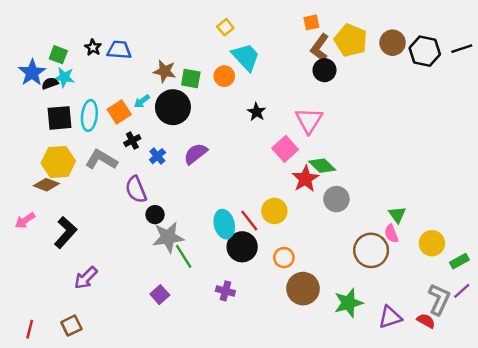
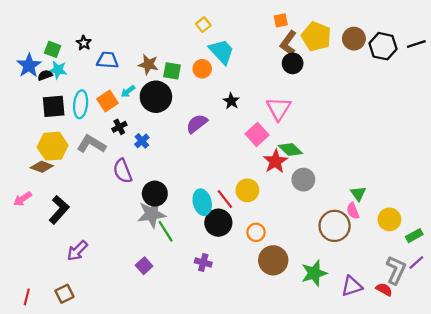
blue trapezoid: (119, 50) -> (107, 60), moved
purple semicircle: (196, 154) -> (197, 124), moved
black circle: (155, 215) -> (155, 194), moved, size x1.5

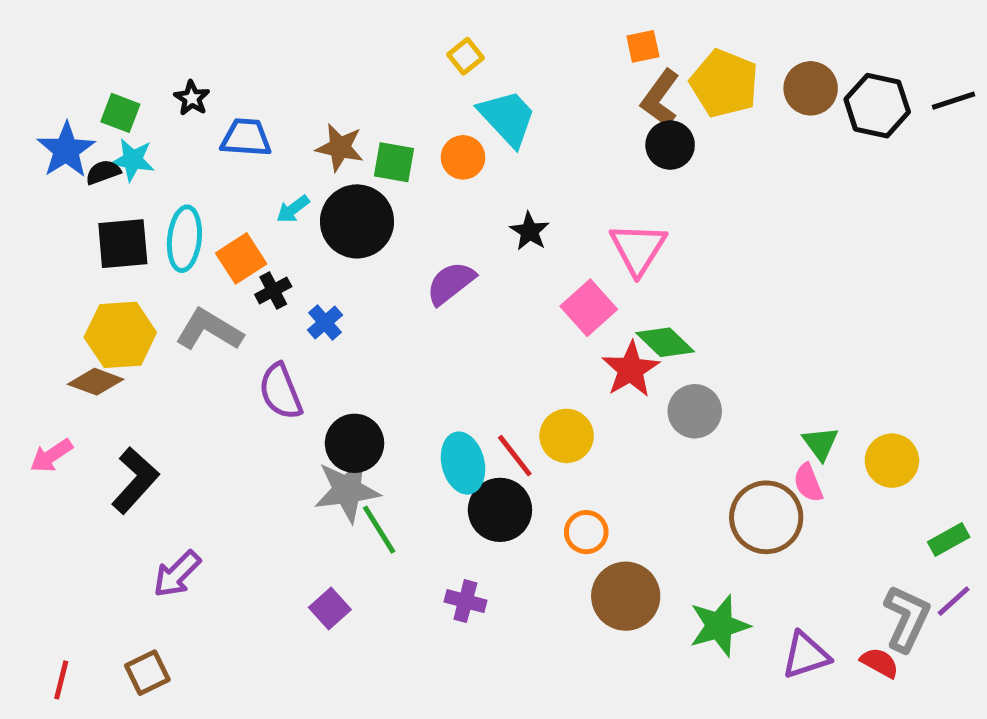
orange square: (107, 101) -> (241, 258), moved
yellow circle: (389, 219) -> (892, 461), moved

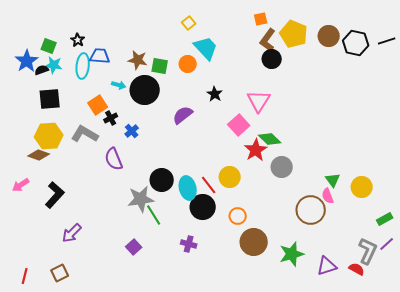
cyan arrow: (293, 209) -> (119, 85), turned -128
cyan ellipse: (184, 239) -> (83, 66), moved
black circle: (355, 443) -> (162, 180), moved

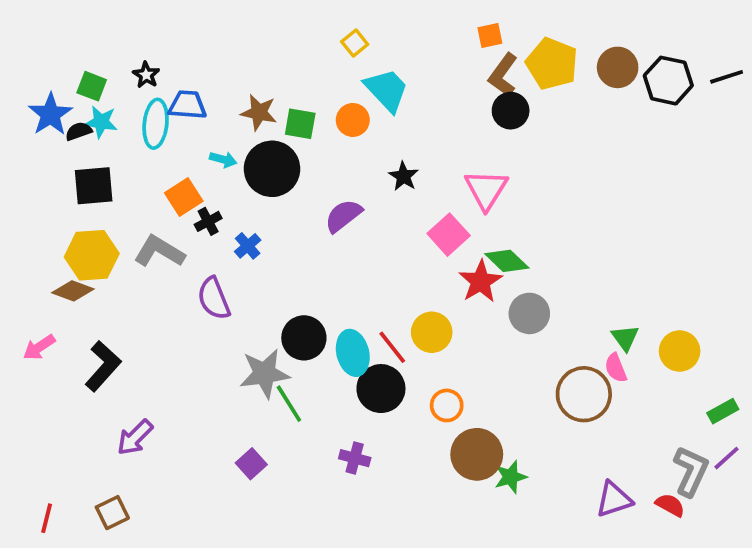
green star: (292, 254) -> (511, 477), moved, size x0.7

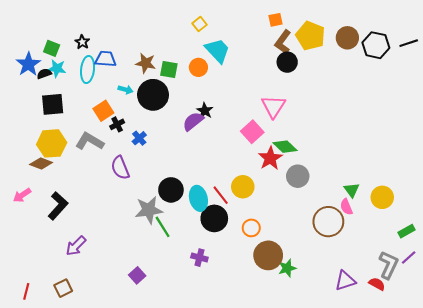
black star: (403, 176) -> (205, 111), moved
purple square: (251, 464) -> (137, 275), moved

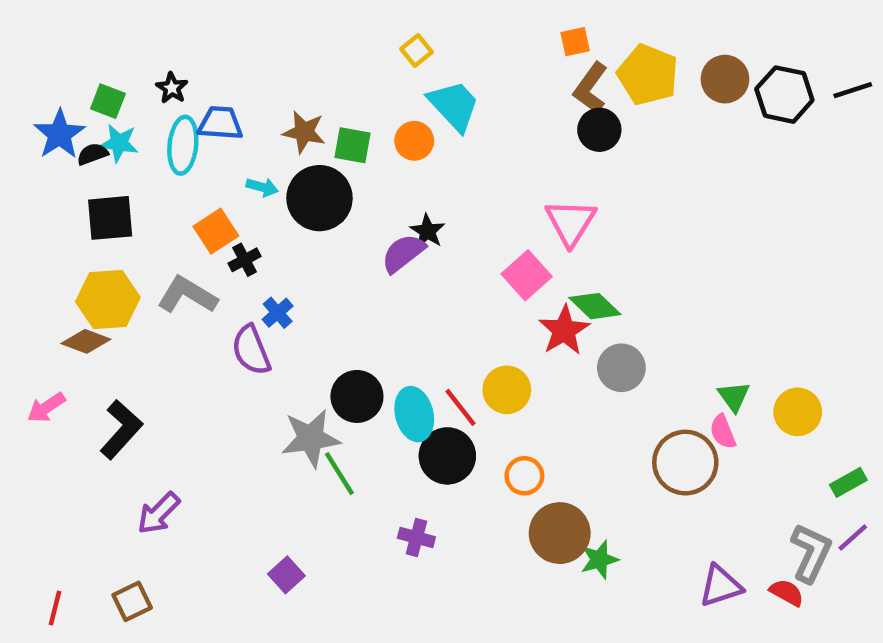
blue cross: (139, 138) -> (278, 313), moved

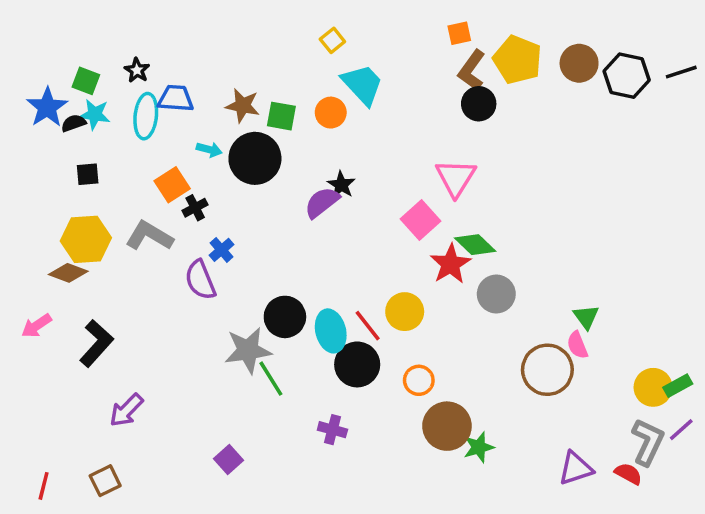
black square: (110, 218) -> (88, 174), size x0.6
yellow circle: (798, 412) -> (653, 387), moved

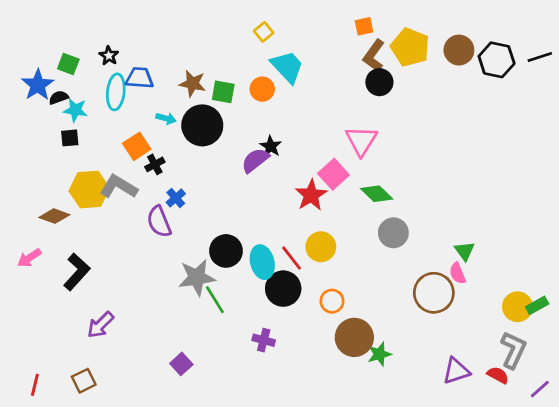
cyan star: (95, 114) -> (75, 110), moved
yellow hexagon: (86, 239) -> (89, 190), moved
red star: (450, 264) -> (311, 195), moved
purple line: (681, 430) -> (540, 389), moved

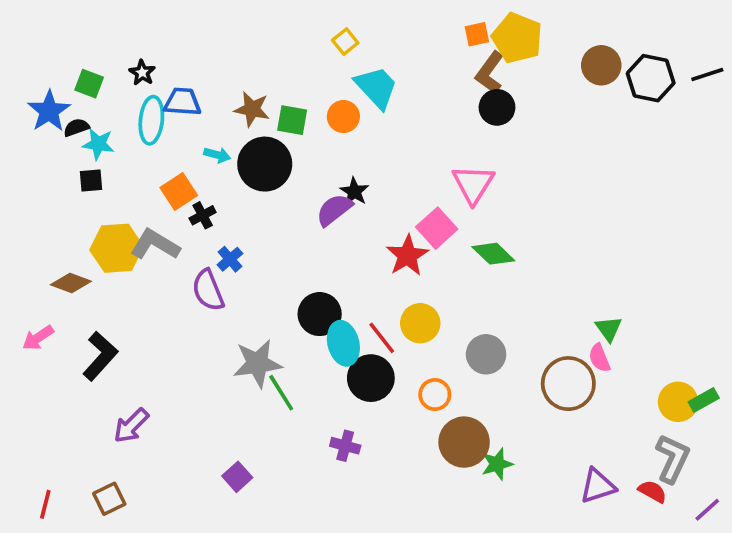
yellow pentagon: (410, 47) -> (517, 38), moved
gray circle: (393, 233) -> (486, 354), moved
black circle: (226, 251) -> (320, 314), moved

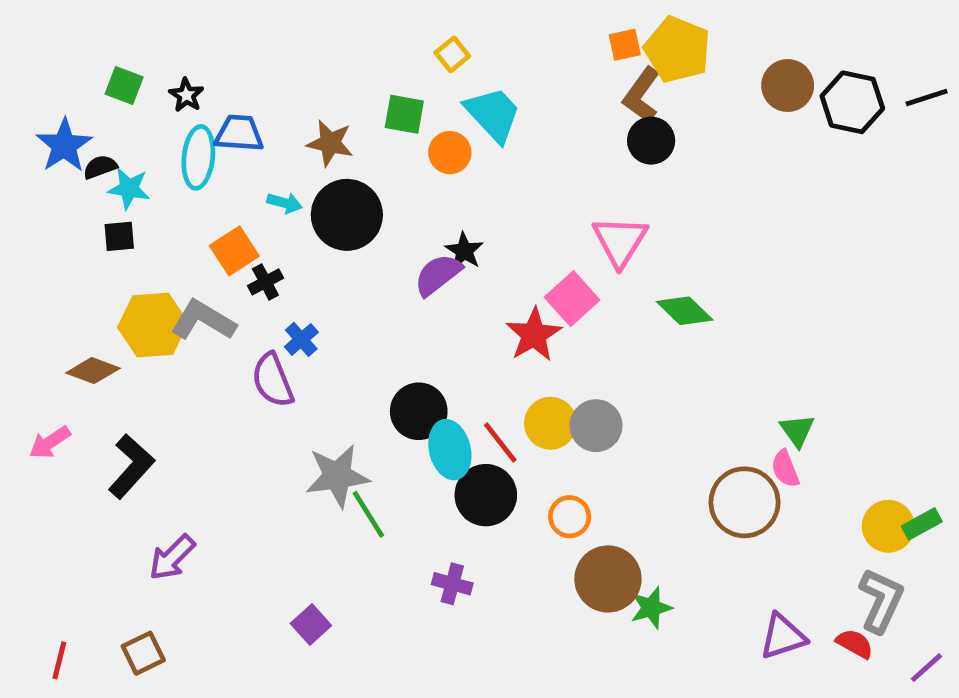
green square: (89, 84) -> (124, 85), moved
green square: (292, 120) -> (404, 114), moved
green diamond: (493, 254) -> (685, 311), moved
gray circle: (486, 354) -> (596, 426), moved

